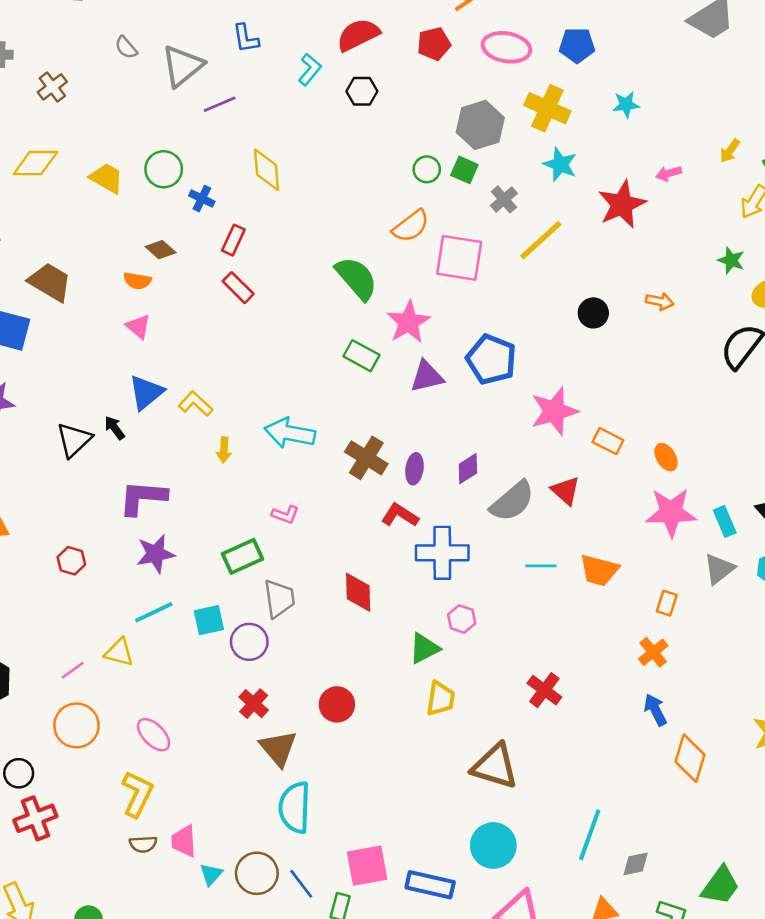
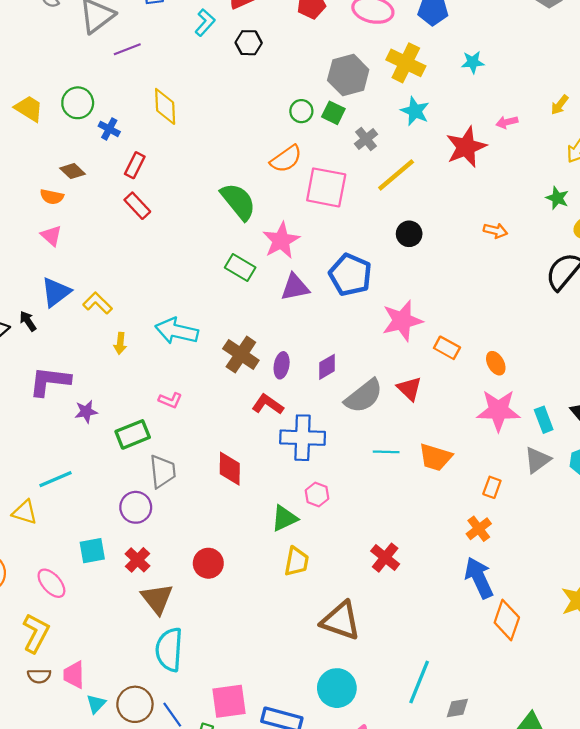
black circle: (593, 313) -> (409, 234), moved
purple star: (156, 554) -> (86, 412), moved, size x0.7
cyan square: (209, 620) -> (92, 551), moved
blue arrow: (655, 710) -> (479, 578), size x1.5

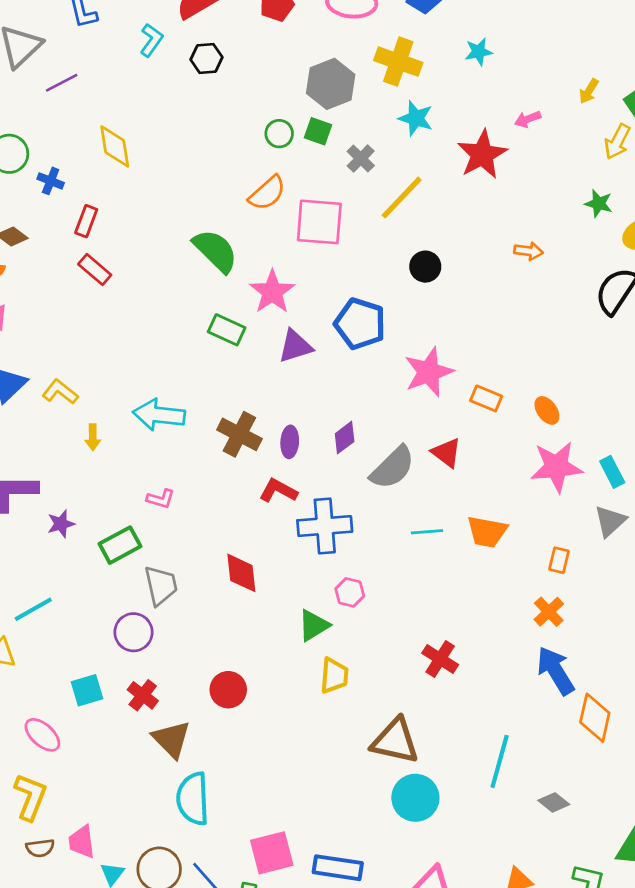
cyan line: (419, 682) -> (500, 761), moved
cyan circle: (337, 688) -> (415, 798), moved
gray diamond: (457, 708) -> (554, 802), moved, turned 55

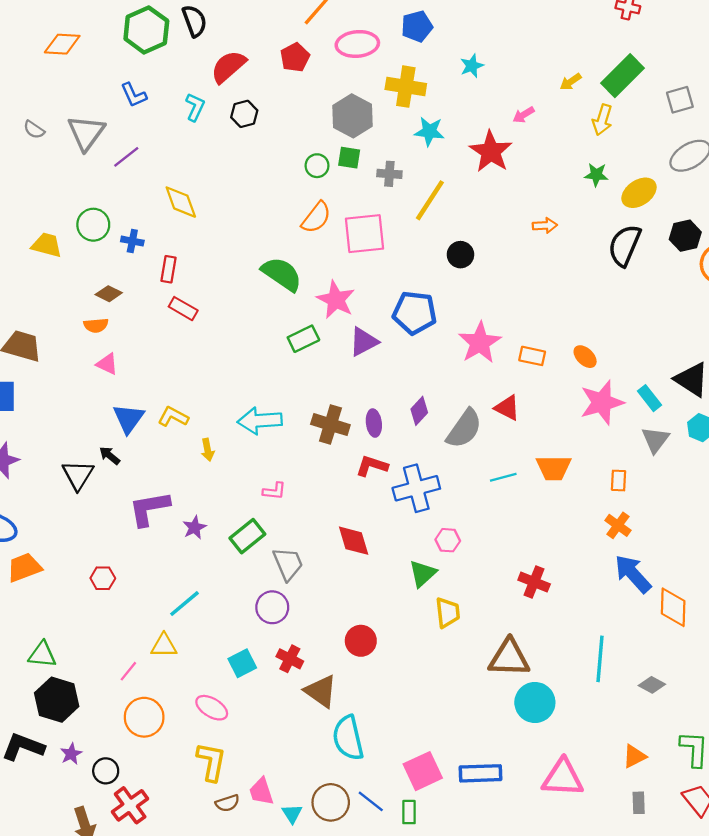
yellow arrow: (589, 91) -> (571, 82), turned 35
gray cross: (361, 158) -> (389, 174), turned -30
green rectangle: (227, 330) -> (303, 339), turned -40

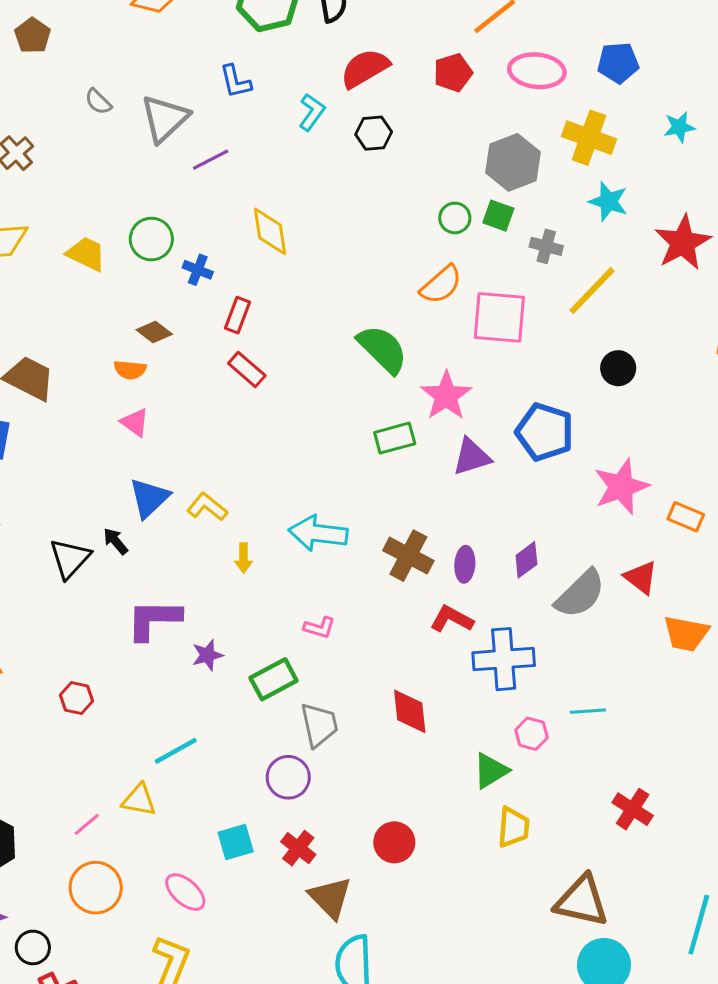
orange trapezoid: (554, 468) -> (686, 634), moved
cyan line: (503, 477) -> (588, 711), moved

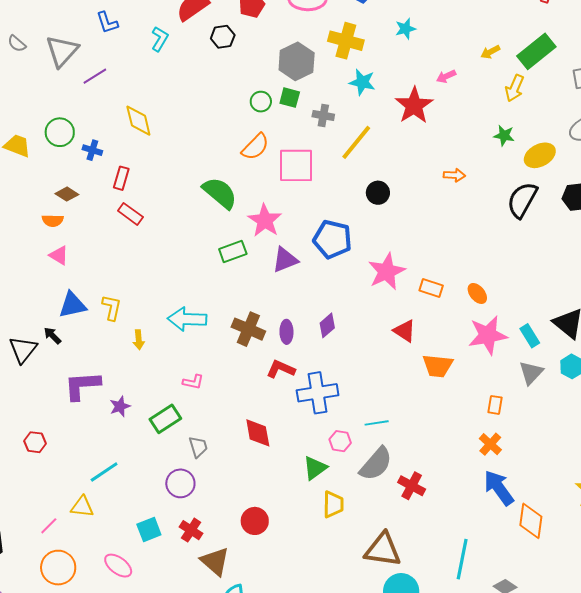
black hexagon: (374, 133) -> (223, 37), moved
blue triangle: (149, 498) -> (72, 305), turned 36
yellow L-shape: (207, 507) -> (112, 308), turned 68
gray semicircle: (580, 594) -> (376, 464), moved
gray trapezoid: (319, 725) -> (198, 447), size x0.7

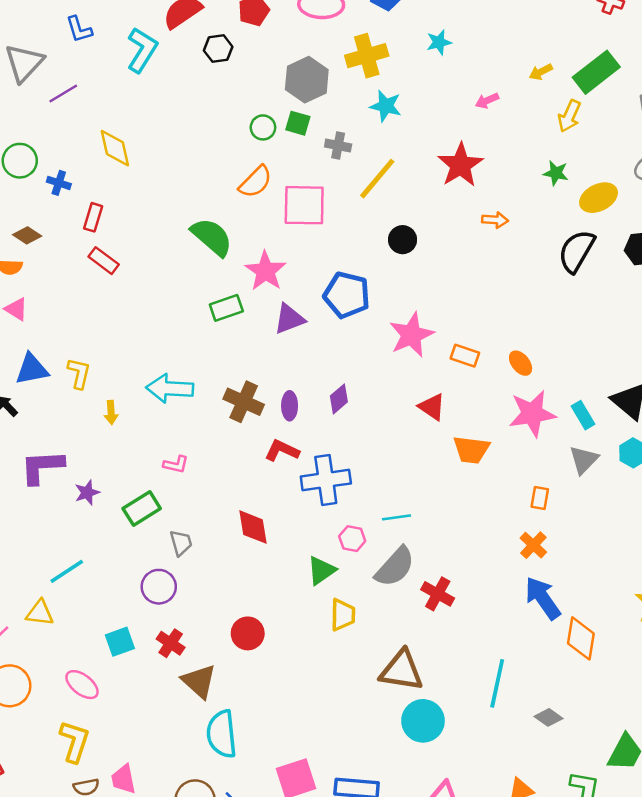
cyan L-shape: (160, 39) -> (142, 50), size x1.5
yellow cross: (346, 41) -> (367, 56), turned -32
red star: (414, 105) -> (460, 165), moved

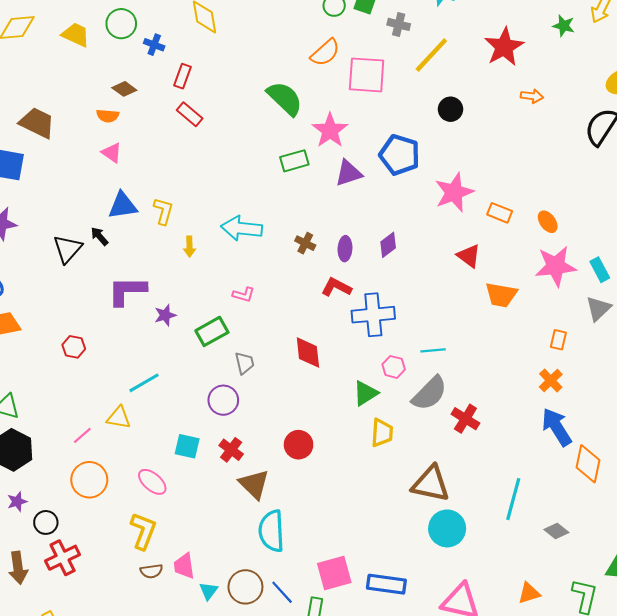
green star: (556, 173) -> (564, 26), moved
brown cross: (244, 402) -> (305, 243), size x0.6
cyan square: (120, 642) -> (187, 446), turned 30

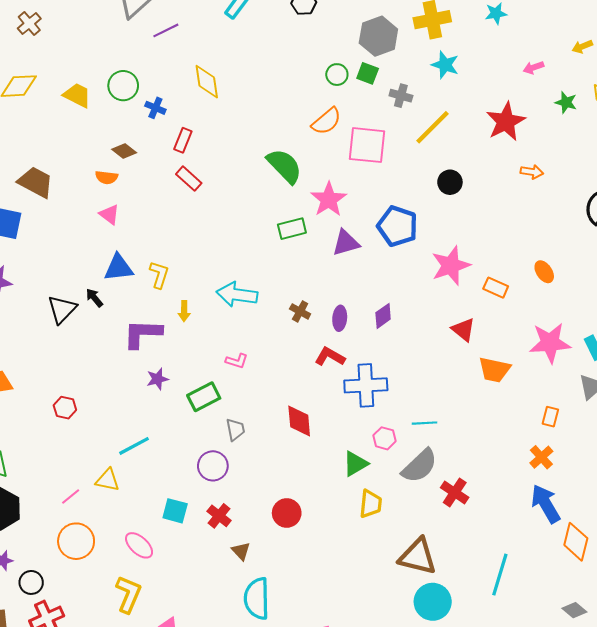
orange ellipse: (548, 222) -> (544, 272), moved
purple L-shape: (127, 291) -> (143, 334), moved
brown triangle: (254, 484) -> (241, 551), size x0.6
gray diamond: (556, 531) -> (574, 610), moved

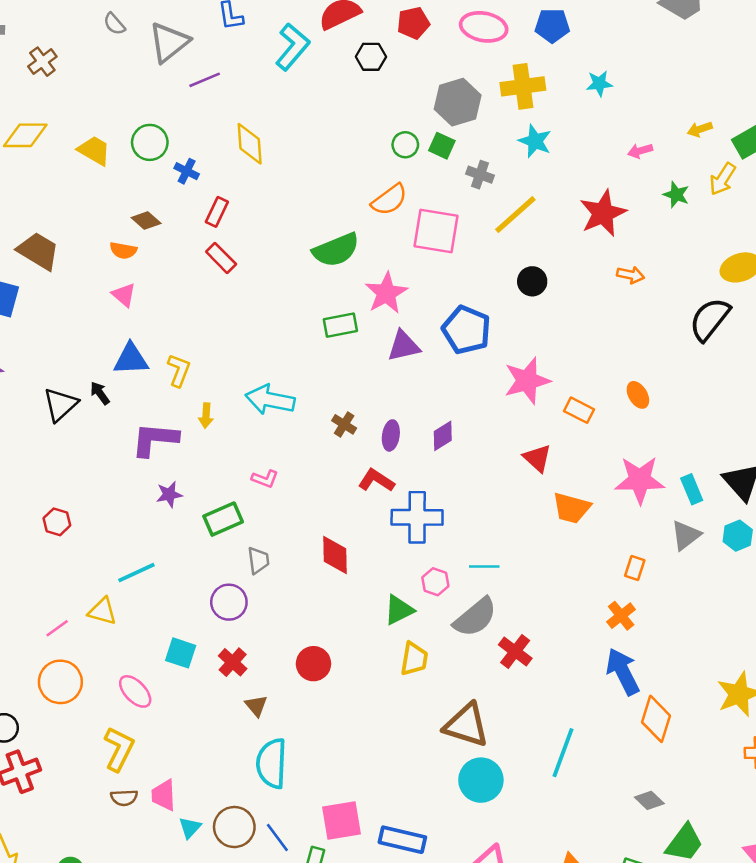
green semicircle: (284, 166) -> (336, 250), turned 108

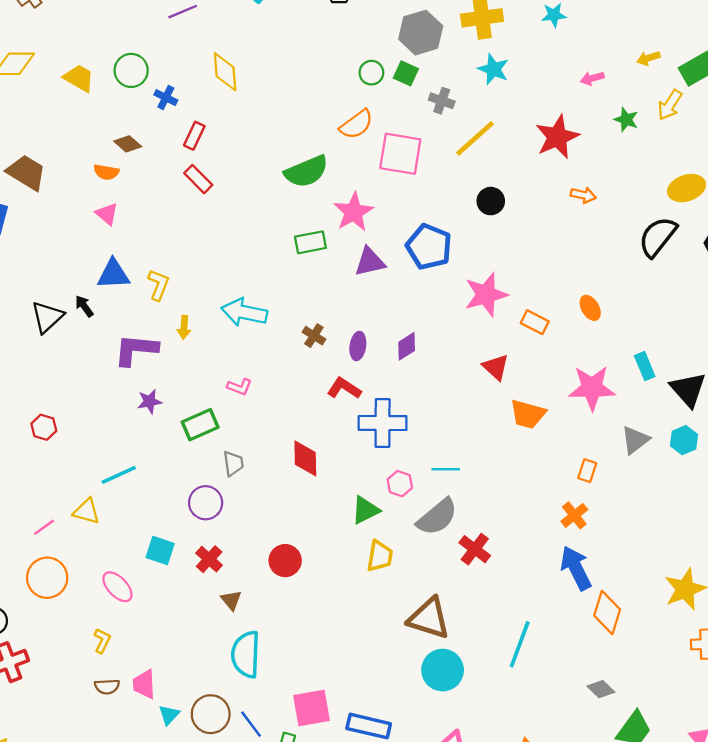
cyan rectangle: (692, 489) -> (645, 366), moved
yellow L-shape: (119, 749) -> (102, 641), size x0.6

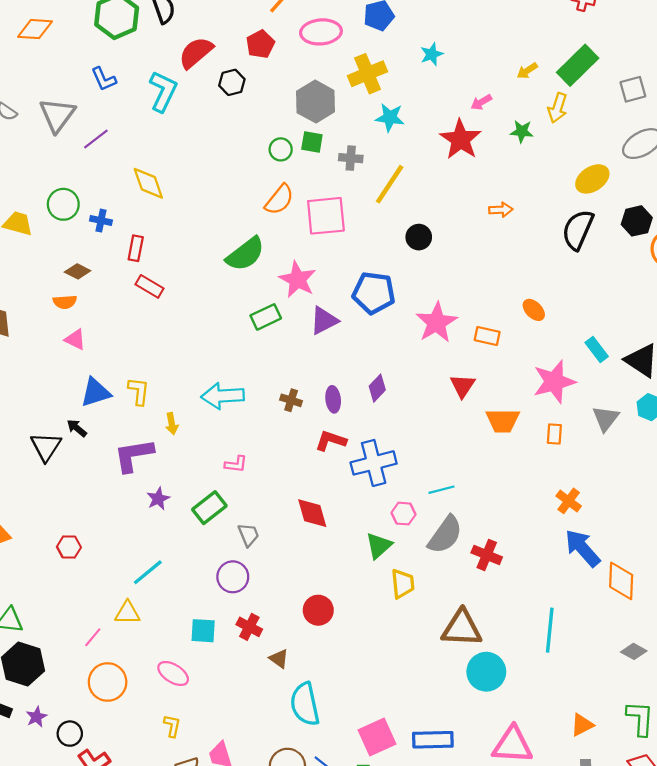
red star: (557, 137) -> (460, 139), moved
red triangle: (496, 367) -> (462, 386), turned 36
orange rectangle: (587, 471) -> (554, 434), moved

